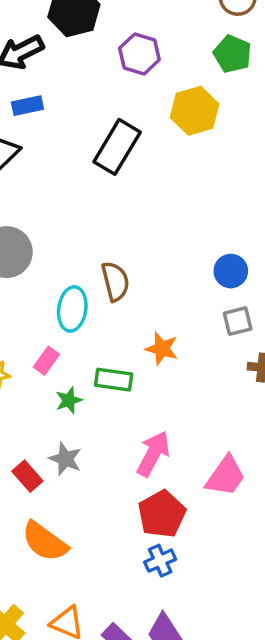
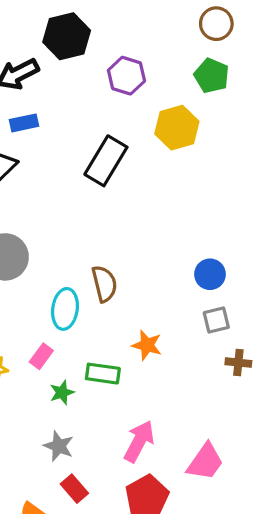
red rectangle: (27, 476) -> (74, 489), moved

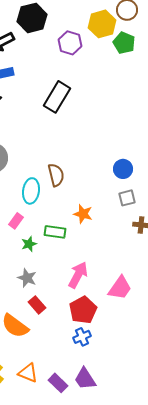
yellow hexagon: (177, 128) -> (102, 24), moved

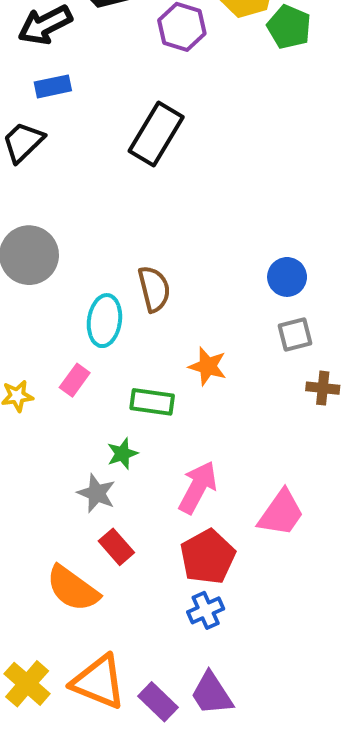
green star: (29, 244) -> (122, 454), moved
orange triangle: (28, 373) -> (99, 682), size x1.4

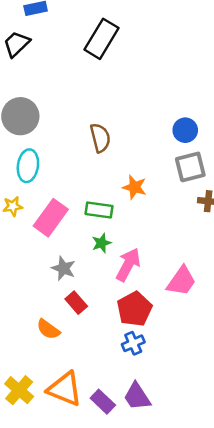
cyan ellipse: (104, 321) -> (28, 166), moved
gray square: (295, 335) -> (190, 167), size x1.4
pink rectangle: (75, 380) -> (51, 218), moved, size x1.8
green star: (122, 454) -> (102, 243), moved
orange semicircle: (73, 589) -> (48, 329), size x0.7

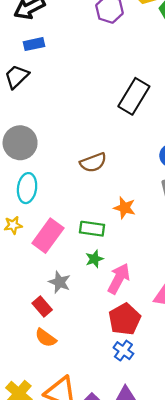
black rectangle: (102, 39) -> (134, 96), moved
brown semicircle: (100, 138) -> (93, 162), turned 84
red rectangle: (76, 303) -> (42, 306), moved
blue cross: (133, 343) -> (123, 351), turned -30

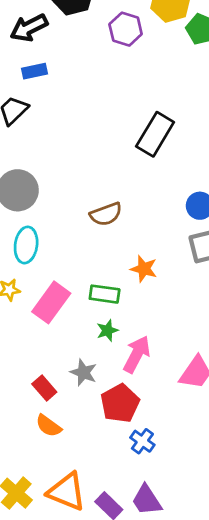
gray star: (60, 282) -> (84, 373), moved
red pentagon: (125, 319) -> (120, 403), moved

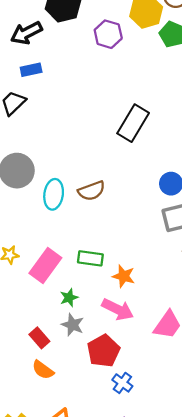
cyan ellipse: (26, 245) -> (54, 194), moved
orange star: (144, 269) -> (124, 276), moved
green star: (107, 330) -> (69, 298), moved
pink arrow: (137, 354) -> (118, 309), turned 88

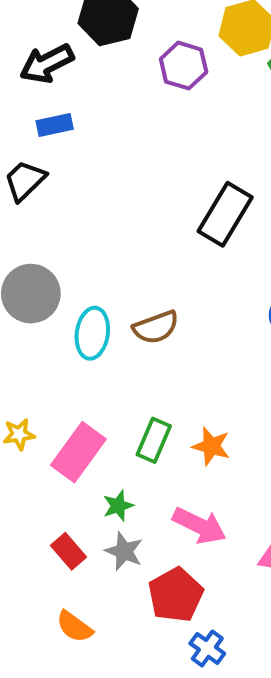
green rectangle: (90, 258) -> (154, 440), turned -75
orange star: (124, 276) -> (211, 446), moved
red rectangle: (39, 338) -> (69, 551), moved

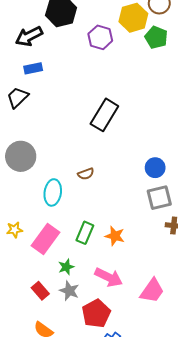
black rectangle: (225, 214) -> (104, 115), moved
brown semicircle: (156, 327) -> (86, 174), size x0.7
cyan ellipse: (92, 333) -> (53, 192), moved

